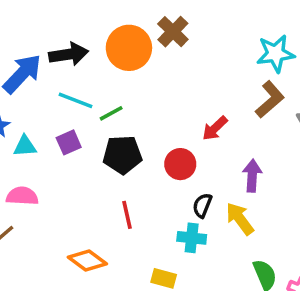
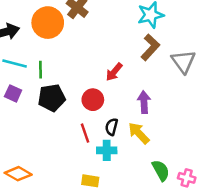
green line: (111, 113) -> (40, 70), turned -56
purple square: (69, 142) -> (13, 93), turned -35
red line: (127, 215) -> (85, 133), moved
orange diamond: (87, 261) -> (18, 174), moved

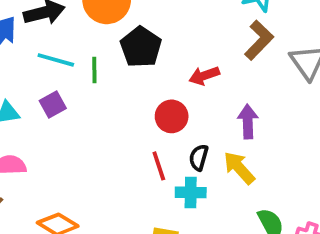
red arrow: (114, 72) -> (204, 76), turned 30
purple square: (13, 93) -> (53, 105), turned 35
black pentagon: (52, 98) -> (141, 47), moved, turned -30

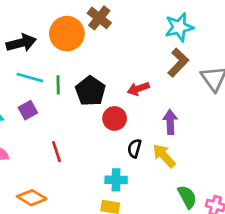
black pentagon: (141, 47) -> (90, 91), moved
red line: (159, 166) -> (57, 152), moved
cyan cross: (191, 192) -> (116, 180), moved

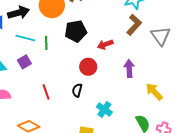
black pentagon: (90, 91) -> (76, 31), moved, turned 30
black semicircle: (134, 148) -> (77, 90), moved
yellow arrow: (164, 156) -> (154, 92), moved
cyan cross: (116, 180) -> (104, 109), moved, turned 35

